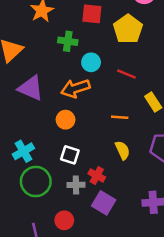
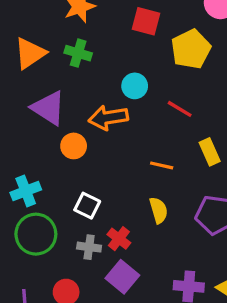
green cross: (68, 41) -> (78, 53), moved
orange circle: (66, 120) -> (74, 146), moved

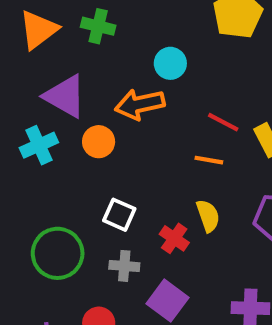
red line: (180, 109) -> (223, 122), moved
cyan cross: (26, 191) -> (39, 145), moved
red cross: (119, 239) -> (174, 238), moved

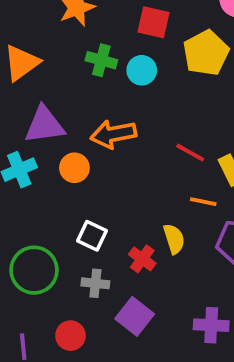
green cross: (98, 26) -> (101, 60), moved
cyan circle: (170, 63) -> (142, 70), moved
purple triangle: (65, 96) -> (44, 125), turned -39
orange line: (209, 160) -> (203, 202), moved

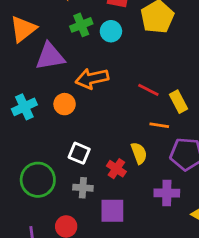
green cross: (101, 60) -> (81, 25), turned -35
purple triangle: (44, 125) -> (50, 56), moved
purple square: (135, 316) -> (112, 211), turned -36
purple cross: (211, 325) -> (167, 193), moved

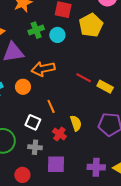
yellow rectangle: (179, 102) -> (105, 87), turned -35
orange line: (159, 125) -> (51, 106), moved, turned 56
purple cross: (167, 193) -> (96, 167), moved

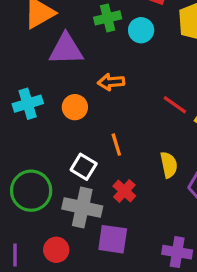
orange arrow: (43, 69) -> (111, 82), size x0.7
yellow semicircle: (76, 123) -> (169, 165), moved
gray cross: (35, 147) -> (82, 208), size x1.6

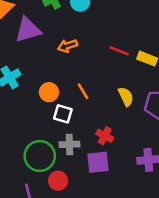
orange circle: (75, 107) -> (49, 92), moved
green circle: (31, 191) -> (40, 156), moved
red cross: (124, 191) -> (105, 136), moved
gray cross: (82, 208) -> (69, 144), size x0.7

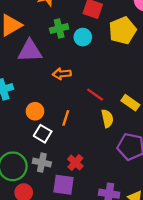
red line: (119, 51) -> (95, 95), moved
orange line: (83, 91) -> (66, 118), turned 35
yellow semicircle: (126, 97) -> (107, 118), moved

